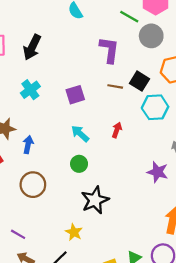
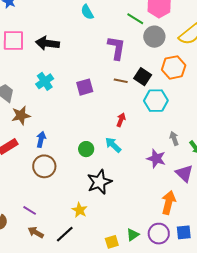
black arrow: (32, 47) -> (47, 43), turned 70
cyan arrow: (80, 134) -> (113, 145), moved
blue arrow: (28, 145) -> (41, 139), moved

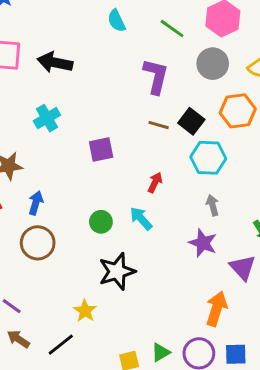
green line: (135, 19) -> (172, 29), moved
purple square: (85, 87) -> (101, 150), moved
gray arrow: (174, 138) -> (213, 205), moved

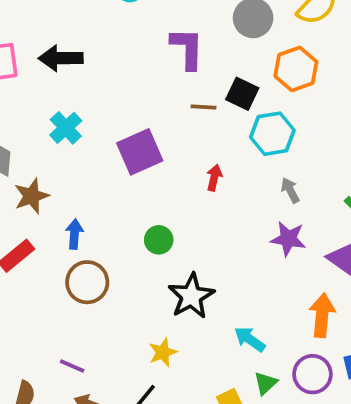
purple square: (101, 150) -> (140, 152), size x1.4
cyan arrow: (141, 218) -> (250, 339), moved
yellow star: (85, 311) -> (163, 352), turned 30

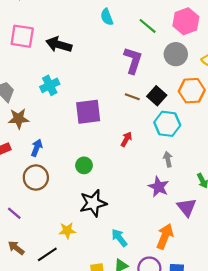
purple line: (72, 366) -> (14, 213), moved

